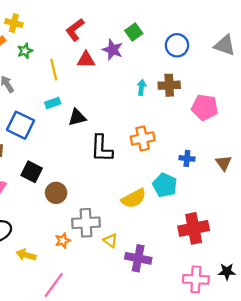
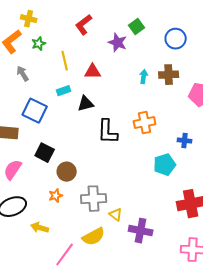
red triangle: (86, 60) -> (93, 72), moved
cyan pentagon: (165, 185) -> (165, 165), turned 30
yellow semicircle: (134, 198) -> (94, 237), moved
orange star: (63, 241) -> (56, 196), moved

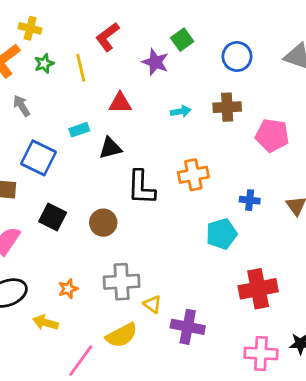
yellow line: (65, 61) -> (81, 68), moved
cyan arrow: (144, 77) -> (181, 111), moved, turned 72
brown circle: (67, 172) -> (103, 223), moved
orange star: (56, 196) -> (68, 289), moved

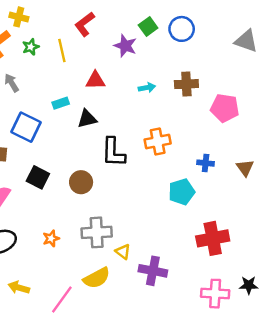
blue circle: (237, 56) -> (182, 29), moved
yellow arrow: (46, 323) -> (19, 288), moved

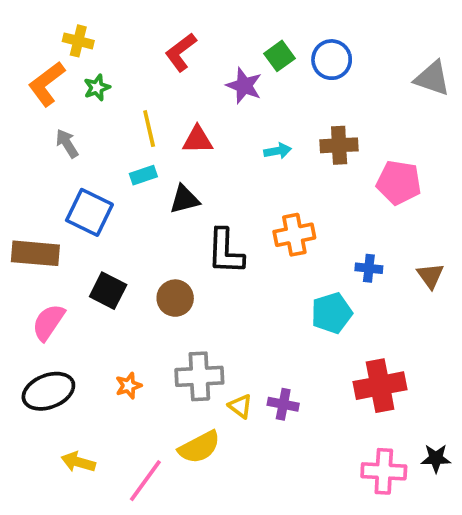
yellow line: (62, 51) -> (149, 129), moved
purple cross: (153, 271) -> (283, 404), moved, size x0.7

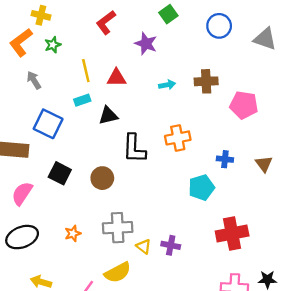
green square: (279, 56) -> (168, 14), moved
blue circle: (332, 60) -> (219, 26), moved

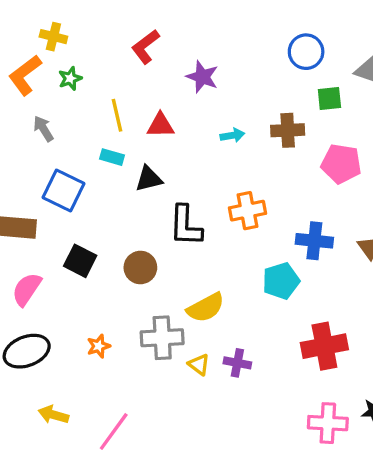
green square: (168, 14) -> (329, 99), moved, turned 30
cyan rectangle: (82, 100) -> (112, 157), turned 35
blue cross: (225, 159) -> (314, 241), size x1.5
yellow semicircle: (118, 272) -> (206, 308), moved

